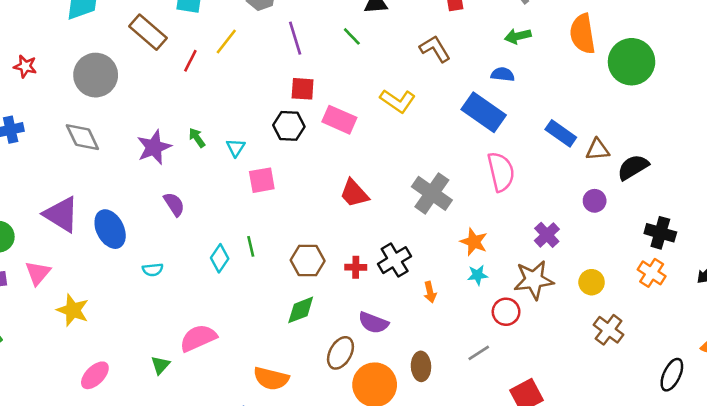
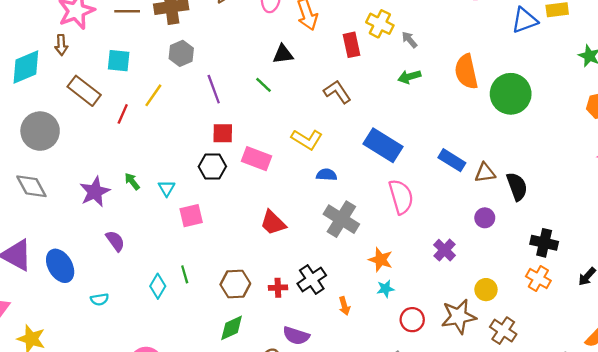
blue semicircle: (503, 74) -> (327, 175), moved
black semicircle: (633, 167) -> (517, 186), turned 104
brown star: (534, 280) -> (459, 316), moved

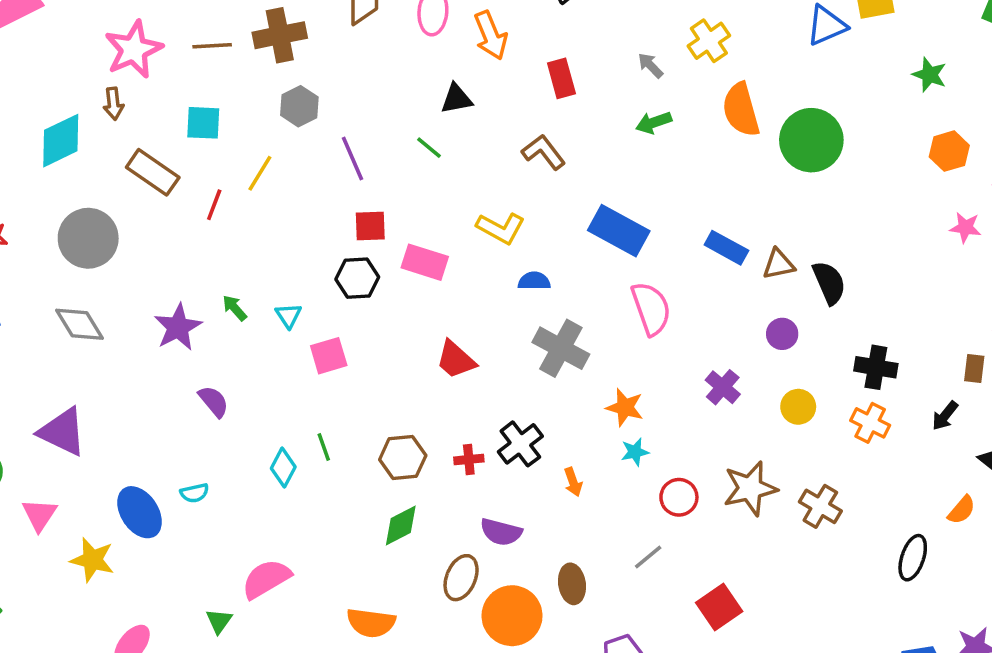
yellow cross: (380, 24) -> (709, 41), moved, turned 32
blue ellipse: (60, 266) -> (140, 512), moved
yellow circle: (486, 290) -> (798, 407), moved

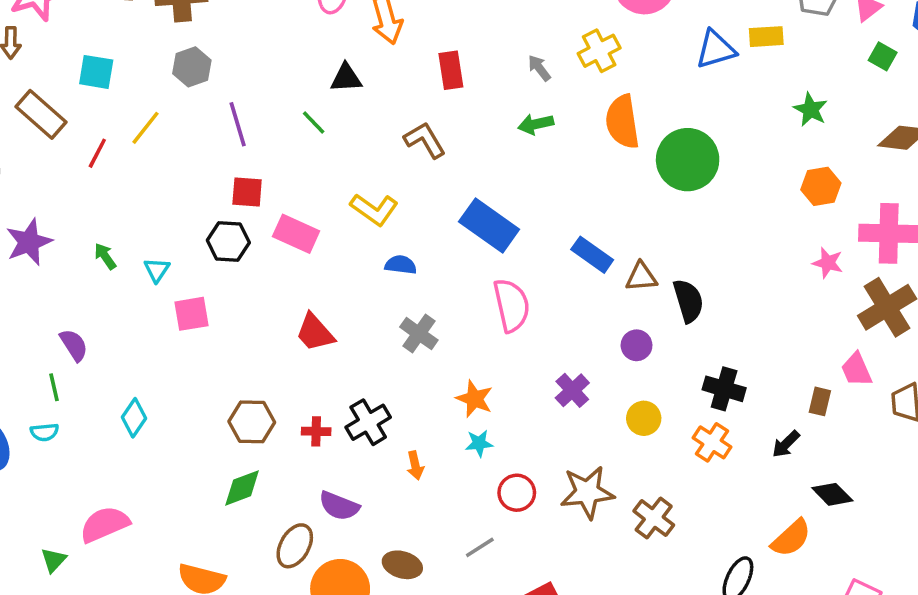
purple star: (178, 327) -> (29, 242), moved
gray cross: (561, 348) -> (419, 334), size x0.7
green line: (324, 447) -> (54, 387), moved
orange semicircle: (962, 510) -> (791, 538), size x1.4
brown ellipse: (572, 584) -> (402, 565), turned -72

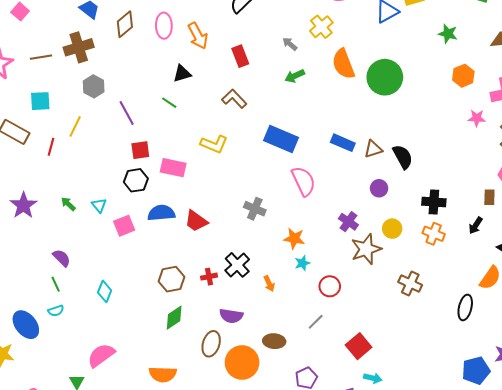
blue semicircle: (401, 265) -> (161, 213), moved, size x1.5
brown star: (587, 492) -> (366, 249), moved

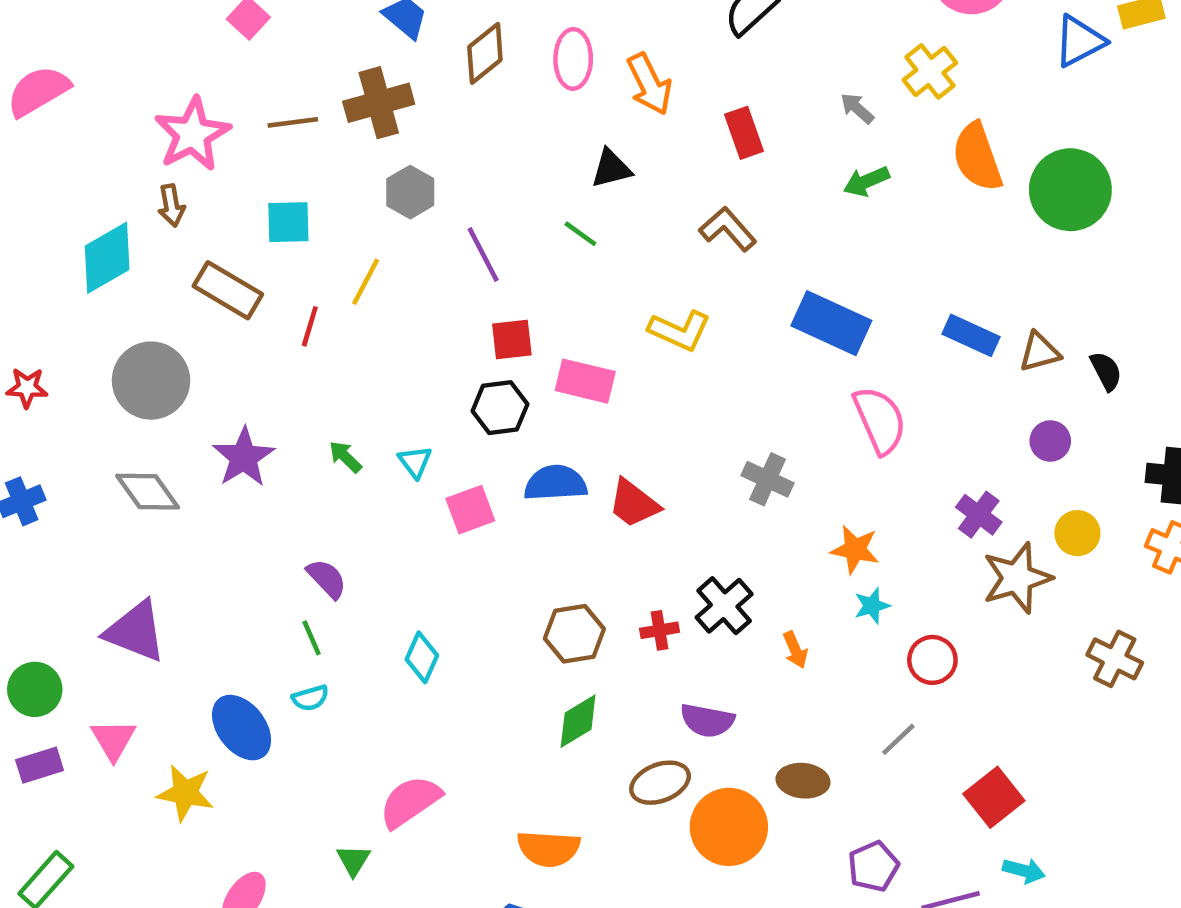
black semicircle: (403, 157) -> (1106, 371), size x0.7
brown ellipse: (211, 344) -> (660, 783), turned 50

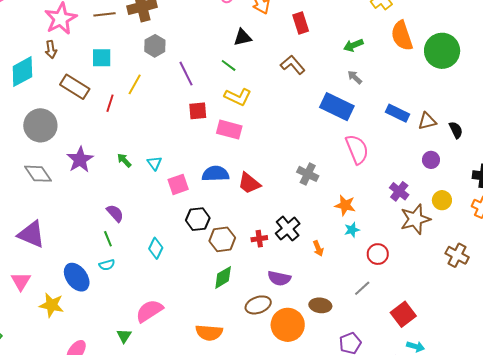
gray arrow: (857, 108) -> (355, 77), moved
yellow L-shape: (680, 331) -> (238, 97), moved
black hexagon: (500, 408) -> (198, 219), moved

